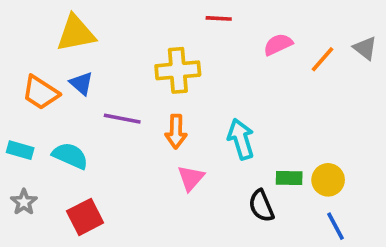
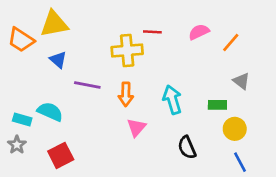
red line: (219, 18) -> (152, 32), moved
gray triangle: (365, 48) -> (241, 81), moved
orange trapezoid: (41, 93) -> (21, 40), moved
cyan rectangle: (20, 150) -> (22, 120), moved
green rectangle: (289, 178) -> (217, 105), moved

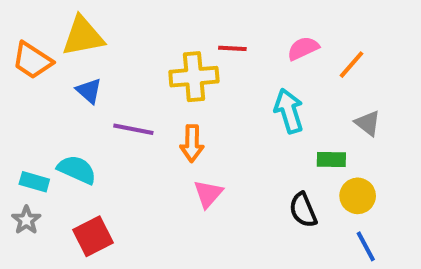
cyan arrow: (172, 100) -> (289, 111), moved
black semicircle: (187, 147) -> (303, 210), moved

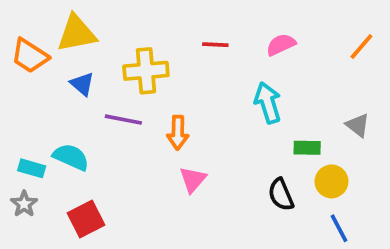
orange line: (352, 65) -> (361, 46), moved
yellow cross: (194, 77) -> (146, 71), moved
gray triangle: (368, 123) -> (358, 125), moved

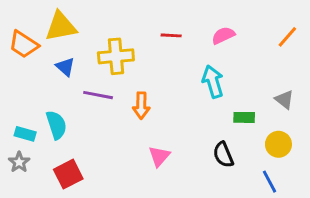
cyan semicircle: (71, 157) -> (56, 125), turned 48
pink triangle: (193, 180) -> (159, 156), moved
yellow circle: (331, 181) -> (278, 144), moved

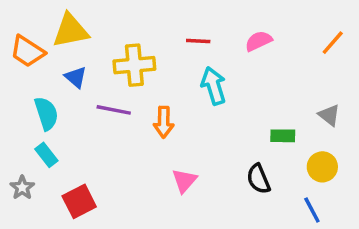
cyan arrow: (213, 82) -> (214, 86), moved
cyan semicircle: (56, 125) -> (46, 113), moved
cyan rectangle: (25, 134) -> (46, 155), moved, turned 36

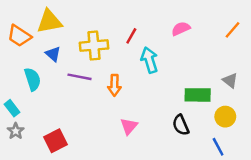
red line: (198, 41) -> (131, 36), moved, turned -63
green rectangle: (283, 136) -> (198, 95), size x1.5
cyan rectangle: (46, 155) -> (12, 108), moved

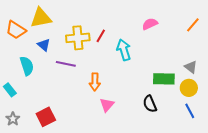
red line: (131, 36) -> (101, 36), moved
orange arrow: (114, 85) -> (95, 82), moved
yellow circle: (225, 117) -> (189, 88), moved
gray star: (16, 131) -> (13, 119), moved
blue line: (218, 147) -> (190, 111), moved

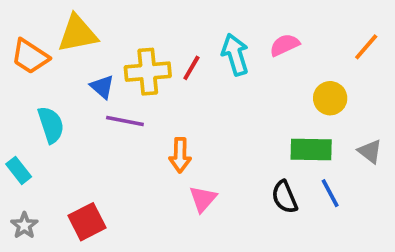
blue triangle: (44, 45) -> (102, 87), moved
cyan arrow: (124, 50) -> (235, 55), moved
gray triangle: (191, 67) -> (370, 151), moved
yellow circle: (189, 88) -> (330, 98), moved
blue line: (190, 111) -> (330, 193), moved

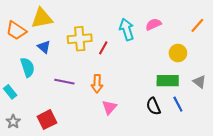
red line: (191, 68) -> (103, 48), moved
blue triangle: (102, 87) -> (44, 47), moved
purple line: (125, 121) -> (64, 82), moved

